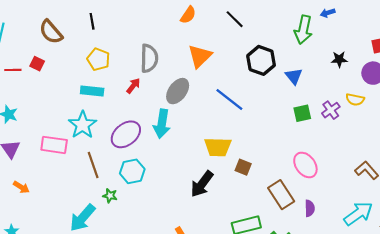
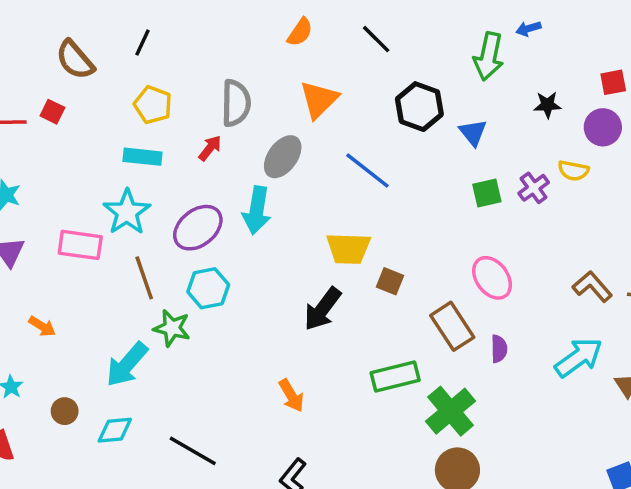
black line: (92, 21) -> (142, 42), turned 35
orange arrow: (21, 187) -> (42, 326), moved
green star: (110, 196) -> (172, 328), size x1.5

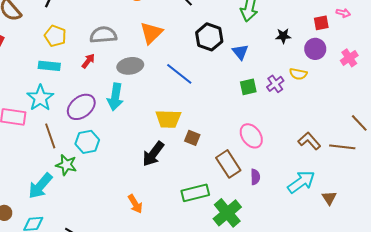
gray semicircle: (236, 103) -> (103, 35), turned -96
gray ellipse: (283, 157) -> (130, 66), turned 45

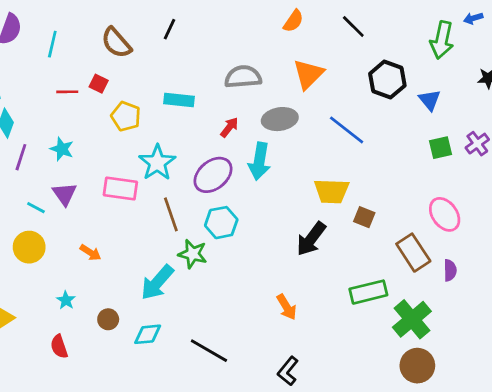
yellow pentagon: (55, 36) -> (126, 116), moved
red arrow: (88, 61) -> (229, 127), moved
cyan rectangle: (49, 66) -> (179, 100), moved

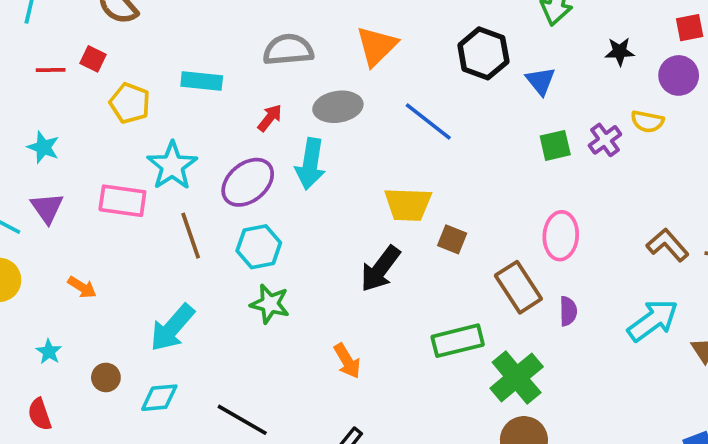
pink ellipse: (445, 214) -> (561, 236), turned 40
green star: (193, 254) -> (270, 304), moved

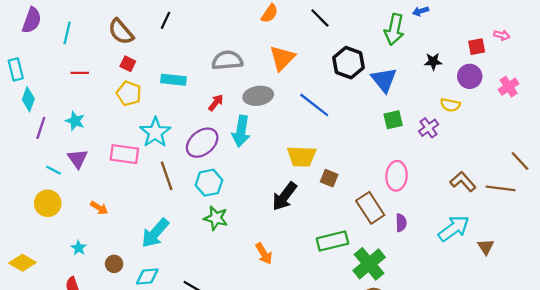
red square: (93, 59) -> (128, 64), moved
blue triangle: (541, 81) -> (384, 80), size x1.4
purple cross: (605, 140) -> (429, 128), moved

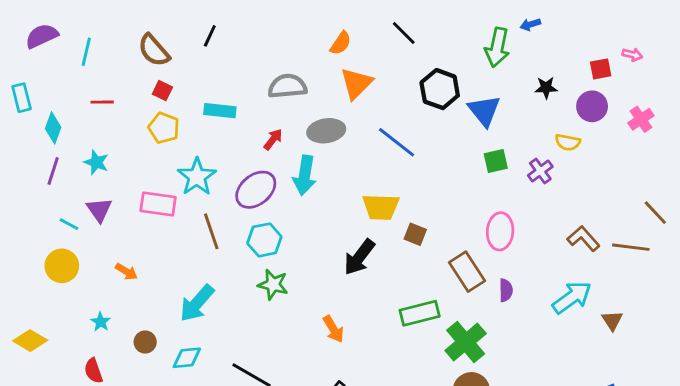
orange semicircle: (270, 13) -> (341, 43), moved
purple semicircle: (32, 20) -> (42, 36), turned -135
cyan diamond: (28, 99) -> (53, 128), moved

